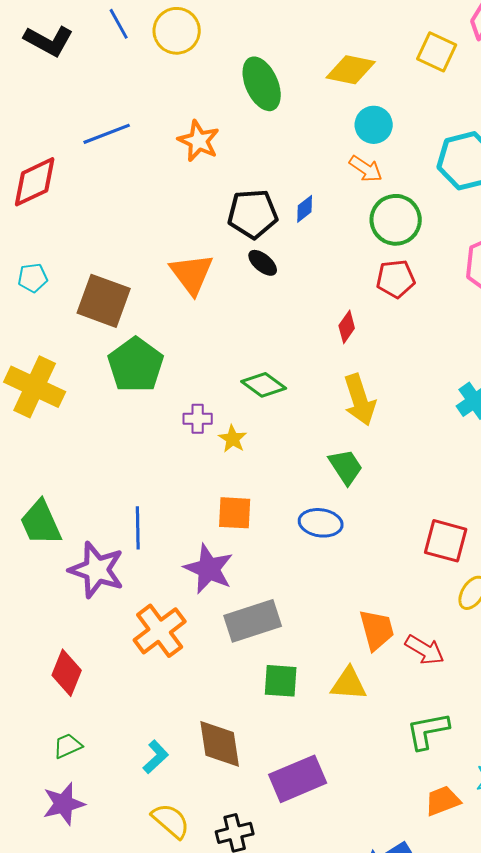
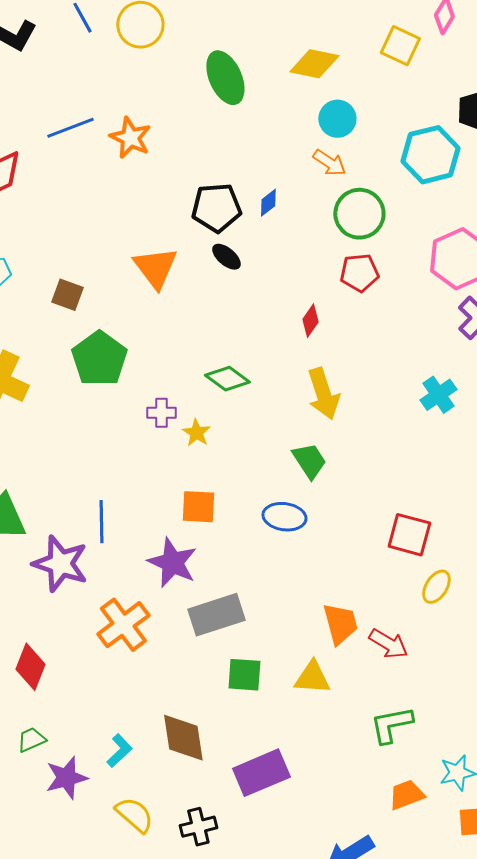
orange star: (199, 141) -> (130, 138), moved
brown square: (104, 301) -> (67, 295), size x0.6
purple star: (64, 804) -> (66, 778), moved

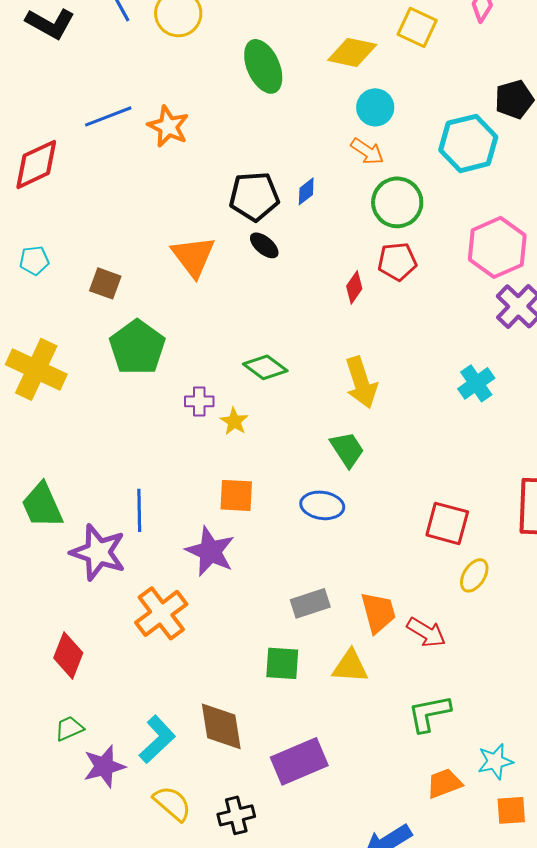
yellow square: (400, 46) -> (417, 27), moved
red diamond: (310, 321) -> (354, 287), moved
gray rectangle: (216, 615) -> (310, 603), moved, size x0.7
cyan L-shape: (119, 751) -> (157, 739), size x1.4

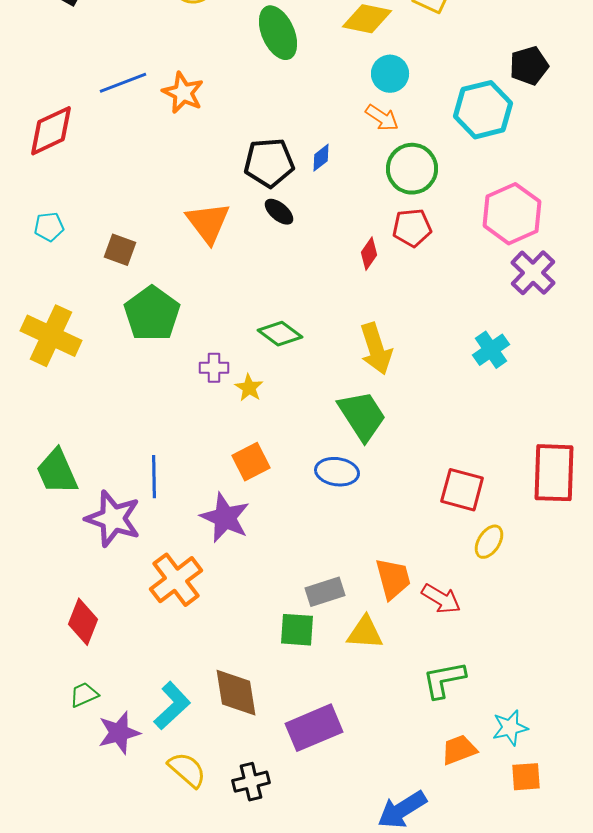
green trapezoid: (347, 449) -> (362, 416), size x1.4
orange square: (236, 495) -> (251, 462), turned -30
gray rectangle: (310, 603) -> (325, 592), moved

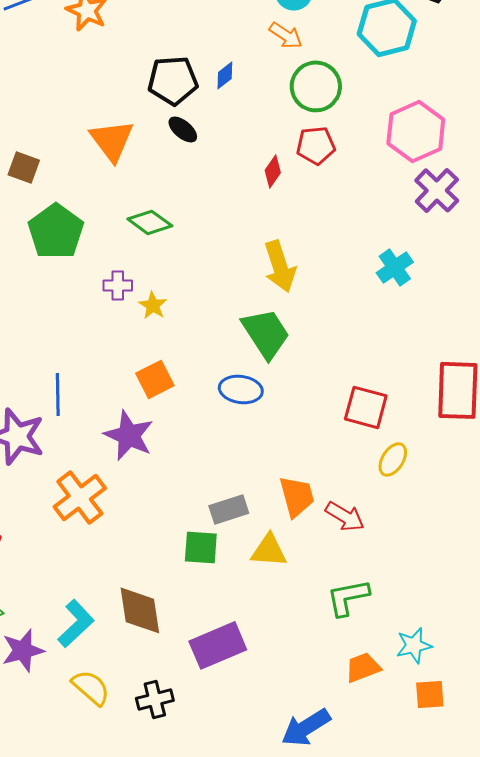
green diamond: (280, 334) -> (150, 222), moved

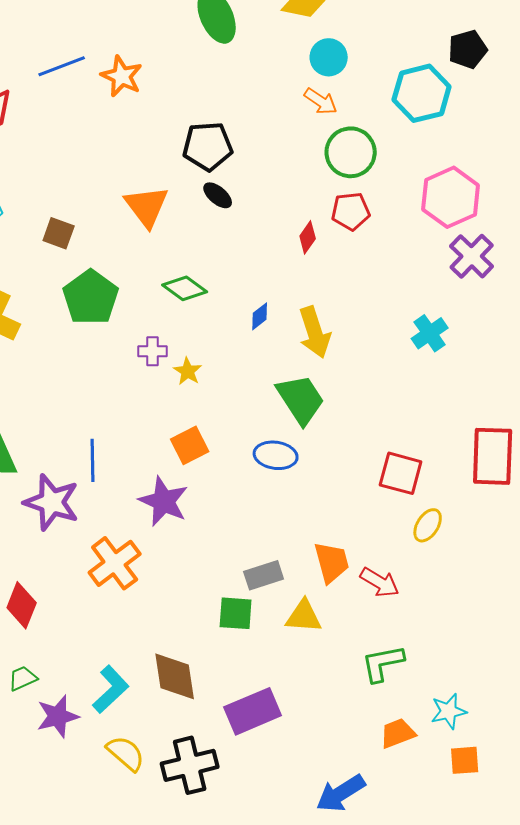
blue diamond: (225, 75) -> (260, 316), moved
black cross: (155, 699) -> (190, 765), size x1.5

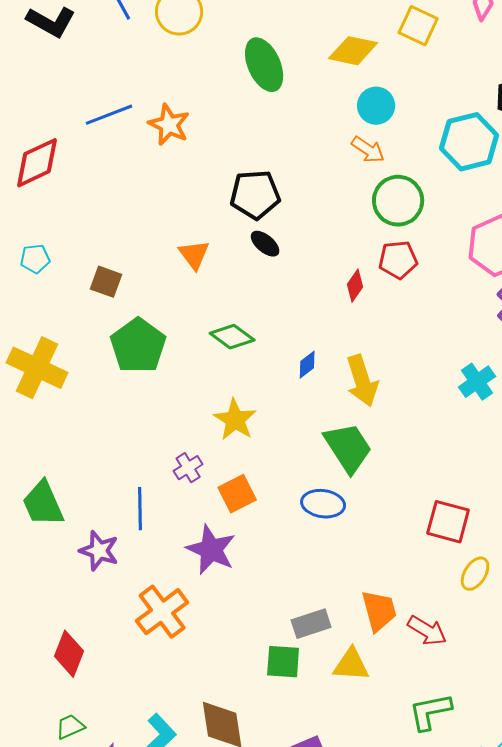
orange triangle: (147, 206) -> (194, 255), size x0.7
purple cross: (153, 351) -> (188, 468), moved, turned -32
yellow star: (188, 371) -> (235, 420), size x1.5
purple star: (52, 502) -> (99, 551), size x0.7

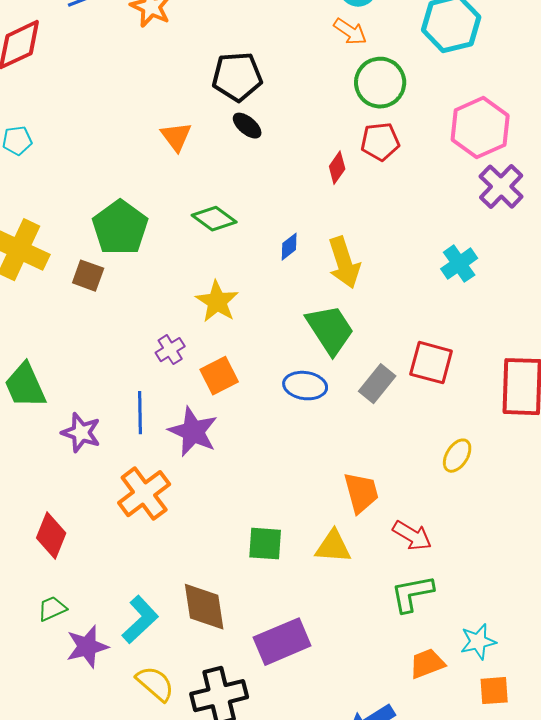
brown square: (106, 282) -> (88, 276), moved
blue line: (140, 509) -> (140, 413), moved
red square: (448, 522) -> (431, 363), moved
gray rectangle: (311, 624) -> (377, 384), moved, turned -33
red arrow: (427, 631) -> (412, 536), moved

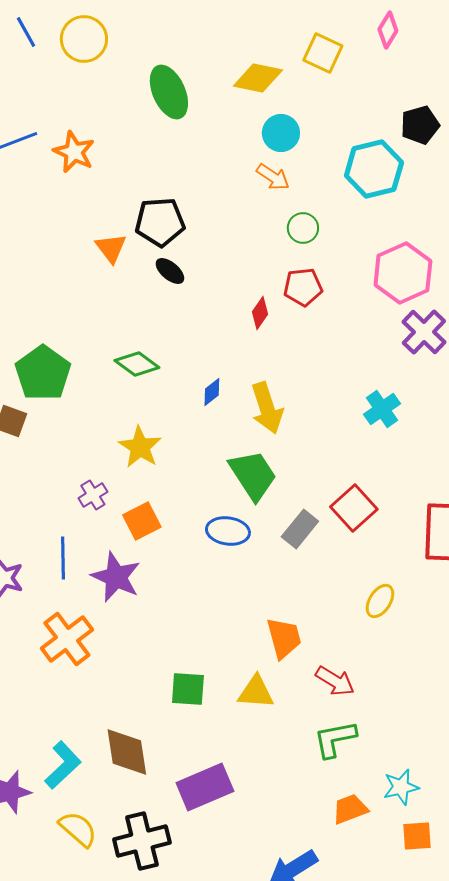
green circle: (380, 83) -> (303, 228), size x0.6
orange triangle: (176, 137) -> (111, 248), moved
red square: (431, 363) -> (354, 508), turned 33

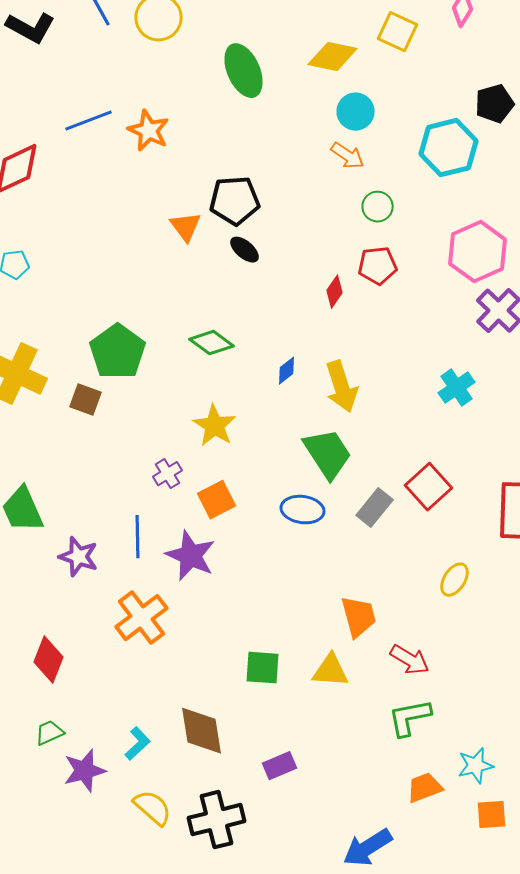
cyan L-shape: (63, 765) -> (138, 744), size x0.7
purple rectangle: (205, 787) -> (280, 766), size x0.6

